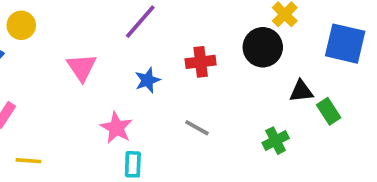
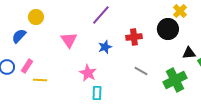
gray line: (197, 128) -> (141, 71), moved
green cross: (276, 141) -> (175, 80), size x1.6
yellow line: (29, 161) -> (40, 80), moved

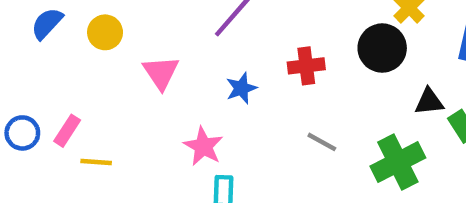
yellow circle: (36, 17) -> (105, 32), moved
blue semicircle: (19, 36) -> (47, 23), moved

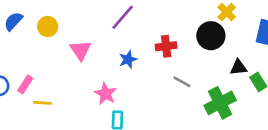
gray line: (322, 142) -> (182, 82), moved

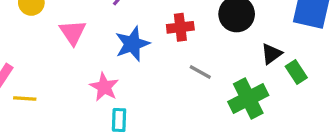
blue star: (128, 59) -> (132, 44), size x1.5
black triangle: (239, 67) -> (271, 54), turned -30

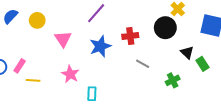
black triangle: (271, 54) -> (187, 52), turned -40
pink star: (104, 87) -> (70, 74), moved
green cross: (248, 98) -> (173, 80), size x0.6

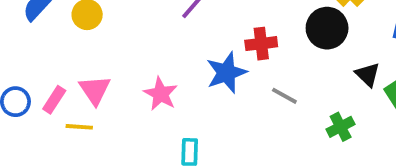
pink triangle: (63, 39) -> (95, 90), moved
blue star: (100, 46) -> (226, 73), moved
pink star: (70, 74) -> (161, 94), moved

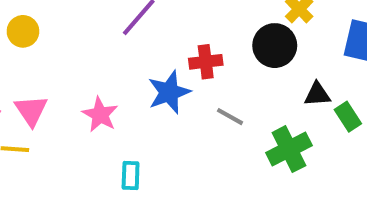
black triangle: (368, 75) -> (317, 94), turned -48
green cross: (341, 127) -> (289, 149), size x1.5

